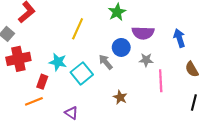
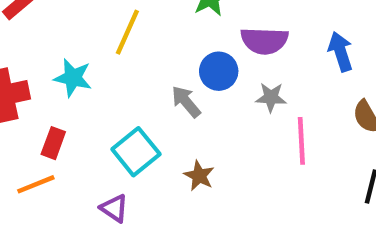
cyan star: (58, 62) -> (73, 78), moved
cyan square: (82, 73) -> (136, 152), moved
brown star: (120, 97) -> (199, 176), moved

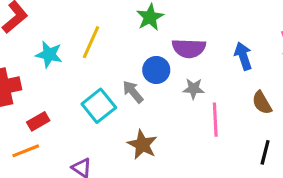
cyan star: (73, 78) -> (49, 54), moved
red rectangle: (53, 143) -> (38, 121), turned 40
cyan square: (136, 152) -> (99, 106), moved
brown star: (199, 176) -> (142, 145), size x1.4

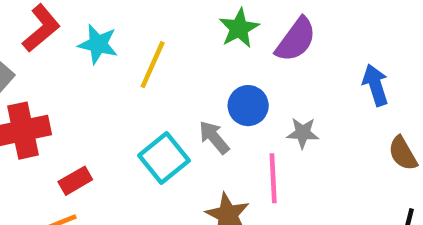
purple semicircle: (189, 48) -> (296, 40), moved, turned -56
cyan star: (49, 54) -> (98, 44), moved
pink line: (215, 120) -> (273, 178), moved

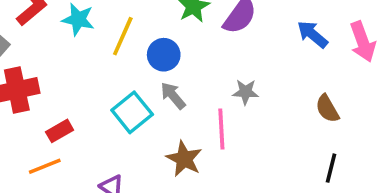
blue arrow: (375, 85) -> (312, 34), moved, turned -32
blue circle: (248, 106) -> (164, 55), moved

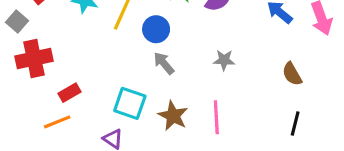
cyan square: (132, 112) -> (130, 103), moved, turned -32
pink line: (221, 129) -> (216, 117), moved

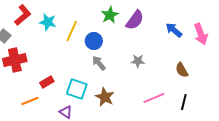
red rectangle: (70, 93) -> (47, 82), moved
pink line: (216, 117) -> (154, 98), moved, turned 70

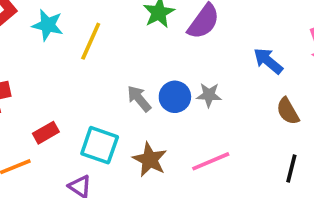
blue arrow: (174, 30) -> (268, 61), moved
blue circle: (94, 41) -> (175, 97), moved
pink line: (154, 98) -> (211, 161), moved

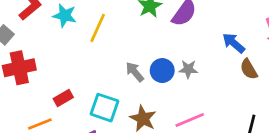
brown semicircle: (288, 111) -> (249, 69), moved

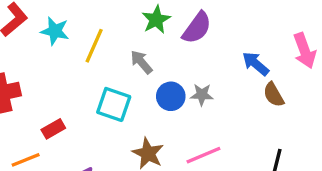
gray arrow: (135, 72) -> (141, 62), moved
cyan square: (104, 108) -> (114, 104), moved

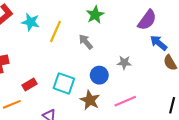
purple semicircle: (197, 28) -> (147, 20), moved
blue circle: (171, 96) -> (99, 75), moved
cyan square: (114, 104) -> (64, 83), moved

